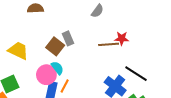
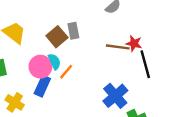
black line: (136, 74) -> (145, 64), moved, turned 30
orange line: (65, 86) -> (66, 72), moved

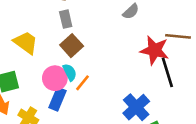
gray rectangle: (73, 31) -> (66, 19), moved
red star: (134, 43) -> (155, 50), size x1.6
brown line: (118, 47) -> (178, 36), moved

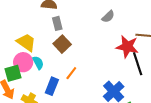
cyan semicircle: (70, 72) -> (38, 63), moved
pink circle: (55, 78) -> (23, 62), moved

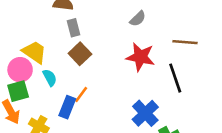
red star: (127, 47) -> (140, 57), moved
pink circle: (23, 62) -> (20, 70), moved
orange line: (71, 73) -> (81, 94), moved

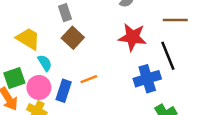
pink circle: (20, 70) -> (39, 87), moved
orange line: (81, 94) -> (89, 79), moved, turned 35
blue cross: (145, 113) -> (147, 79), moved, turned 30

